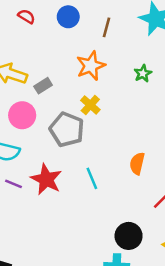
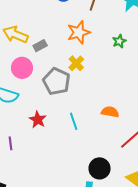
orange semicircle: (137, 164) -> (110, 112), turned 84
red star: (46, 179) -> (38, 120), size x0.7
purple line: (13, 184) -> (11, 143), moved, turned 56

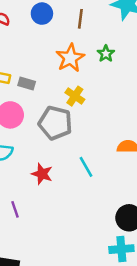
green star: (119, 41) -> (106, 54), moved
gray rectangle: (40, 46) -> (27, 84), turned 56

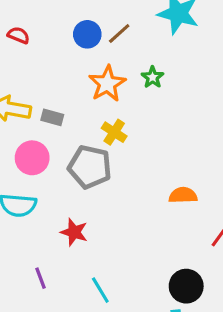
blue circle: (42, 14) -> (87, 34), moved
brown line: (80, 19) -> (119, 33), turned 42
cyan line: (86, 167) -> (100, 290), moved

